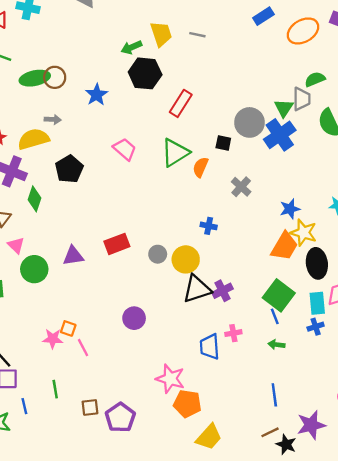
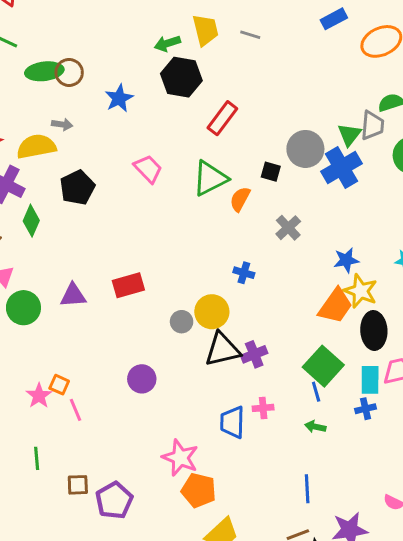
gray circle: (158, 254) -> (182, 322), moved
pink star: (53, 339) -> (39, 396), turned 30

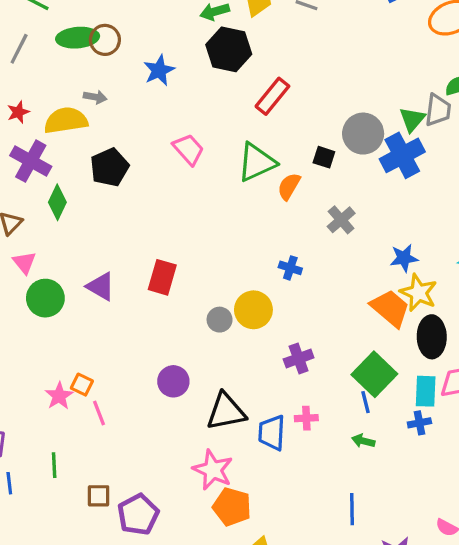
red rectangle: (128, 285) -> (162, 277), turned -60
purple triangle: (73, 295) -> (101, 286), turned 32
orange trapezoid: (335, 306) -> (390, 308), turned -87
black triangle: (223, 349) -> (226, 412), moved

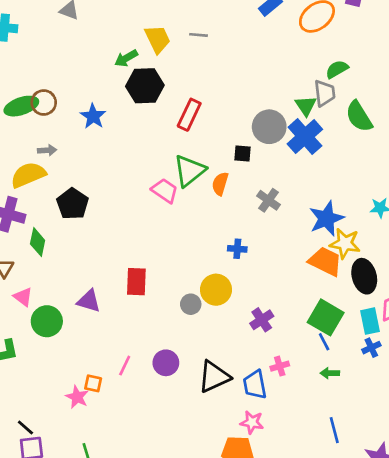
pink trapezoid: (188, 149) -> (165, 191), moved
blue star: (404, 258) -> (326, 219), size x1.5
pink line: (99, 413) -> (125, 366), moved, turned 60
pink star: (213, 470) -> (252, 422), moved, size x0.7

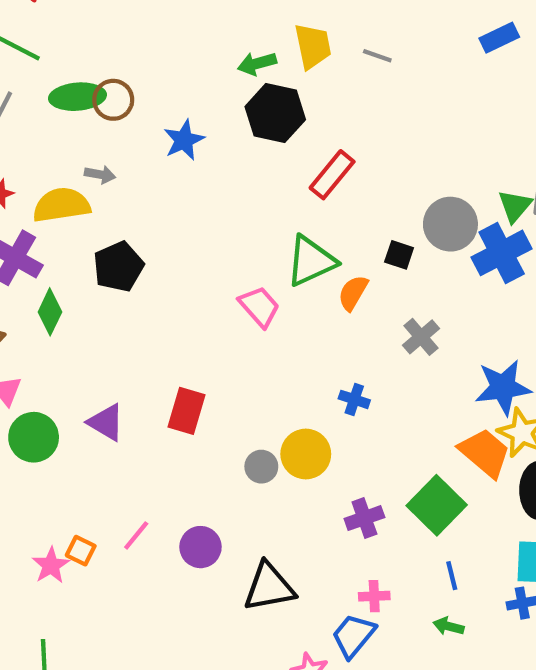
pink trapezoid: (165, 191) -> (259, 307), moved
green square: (326, 317) -> (437, 505), moved
blue trapezoid: (255, 385) -> (353, 636), moved, turned 36

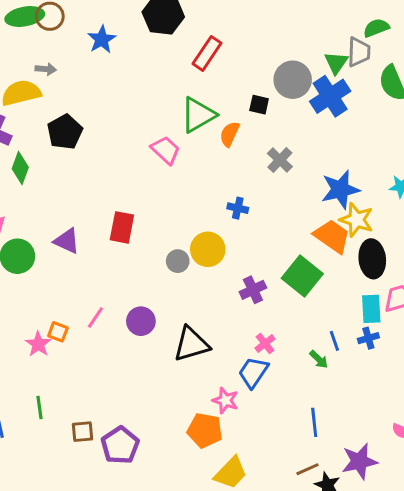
blue line: (452, 576) -> (334, 341), moved
pink cross: (374, 596) -> (265, 343), turned -30
green arrow: (449, 626) -> (319, 359), turned -144

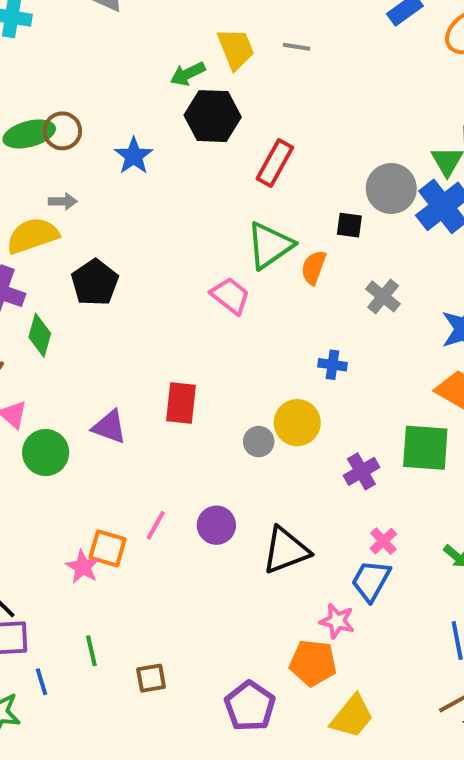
green square: (302, 276) -> (425, 448), turned -30
orange square: (58, 332) -> (108, 548), size x1.4
purple pentagon: (120, 445) -> (250, 706), moved

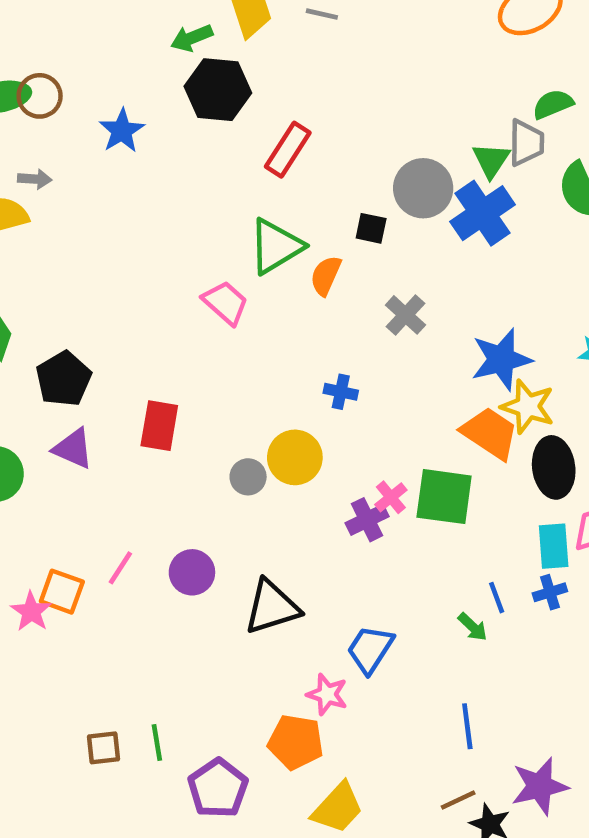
black pentagon: (95, 283) -> (64, 379), moved
pink cross: (383, 541) -> (391, 497), moved
green line: (91, 651) -> (157, 742), moved

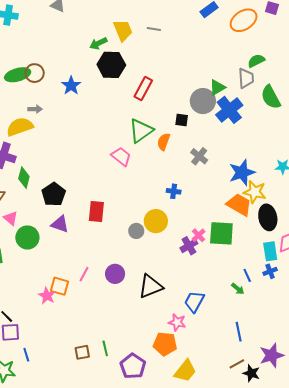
green triangle: (491, 160) -> (217, 87), moved, turned 30

